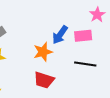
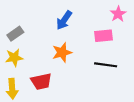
blue arrow: (60, 35) -> (64, 20), moved
red trapezoid: (44, 80) -> (41, 81), moved, turned -30

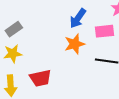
blue arrow: (64, 20) -> (78, 18), moved
orange star: (62, 52) -> (75, 44), moved

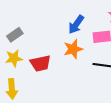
red trapezoid: (40, 78) -> (40, 63), moved

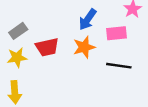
red trapezoid: (40, 63) -> (47, 47), moved

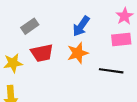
gray rectangle: (18, 31) -> (30, 26), moved
pink rectangle: (116, 33) -> (121, 40), moved

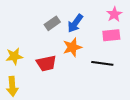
gray rectangle: (30, 26) -> (52, 23), moved
red trapezoid: (42, 53) -> (46, 63), moved

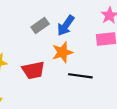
black line: (102, 63) -> (80, 76), moved

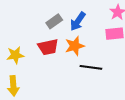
red trapezoid: (33, 70) -> (48, 47), moved

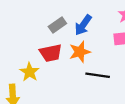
yellow star: (15, 55) -> (29, 72), moved, turned -30

